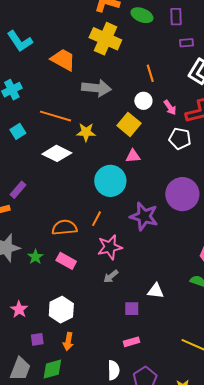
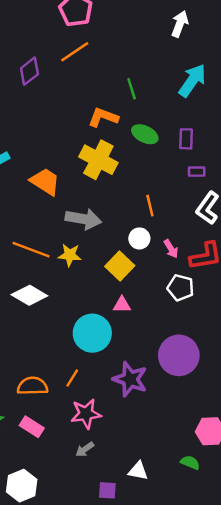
yellow star: (86, 132) -> (70, 255), moved

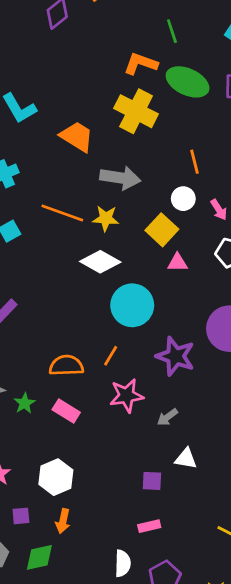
green ellipse: (145, 134) -> (188, 82), size x1.4
white diamond: (29, 295) -> (100, 262), moved
pink triangle: (122, 305) -> (178, 263), moved
gray arrow: (85, 449) -> (167, 417), moved

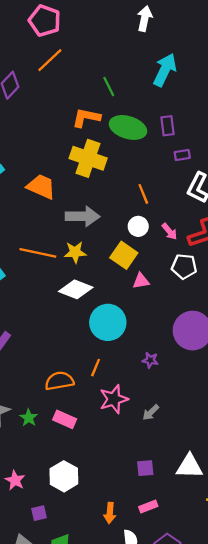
purple star: (175, 356) -> (150, 360), size x0.5
white triangle: (186, 459) -> (189, 466), moved, size x1.4
orange arrow: (63, 521) -> (110, 513), moved

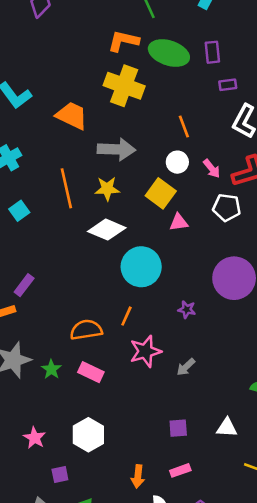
orange line: (38, 253) -> (66, 188), turned 64
white triangle: (189, 466) -> (227, 428), size x0.7

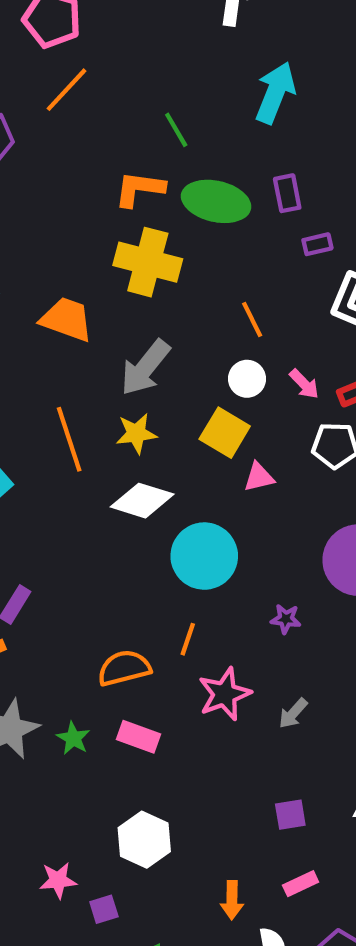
gray arrow: (116, 149) -> (145, 368), turned 132
pink star: (35, 438) -> (58, 880), moved, turned -30

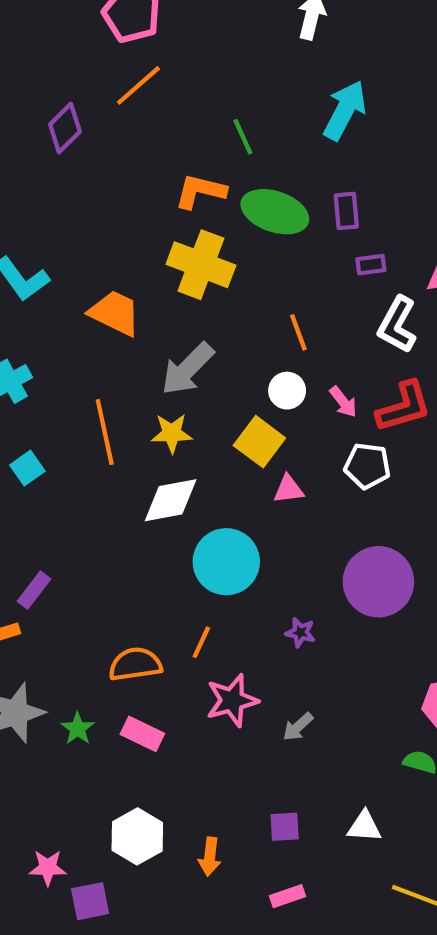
white diamond: (142, 501) -> (171, 500), turned -34
orange arrow: (232, 900) -> (210, 857), moved
purple square: (104, 909) -> (90, 901), size x1.4

